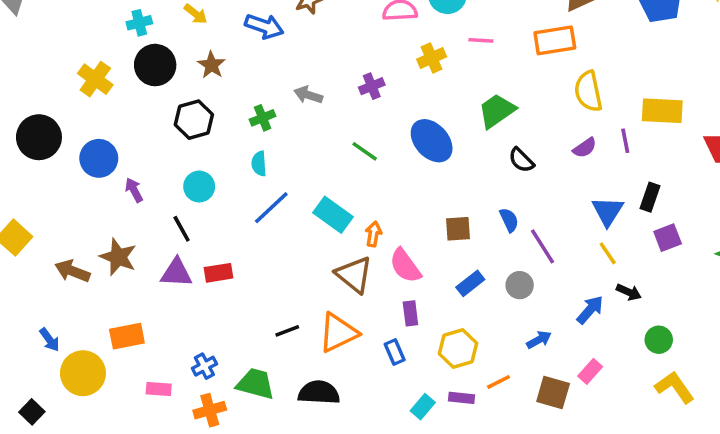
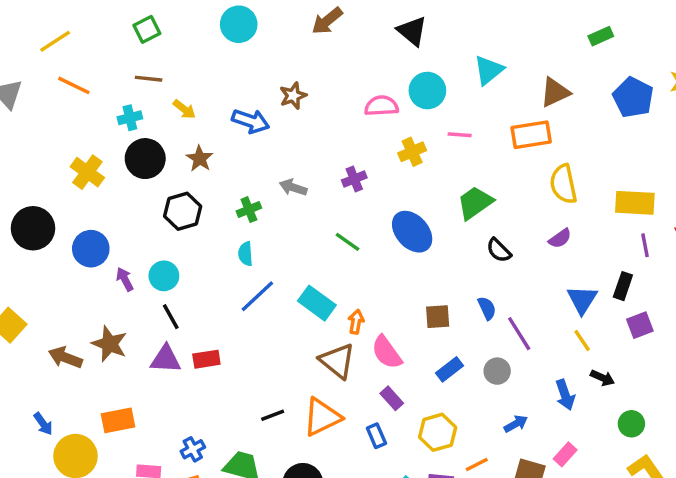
purple line: (625, 141) -> (645, 245), moved
cyan circle: (199, 187) -> (164, 276), moved
blue arrow: (590, 310) -> (565, 395), turned 120
purple rectangle: (410, 313) -> (392, 398), turned -35

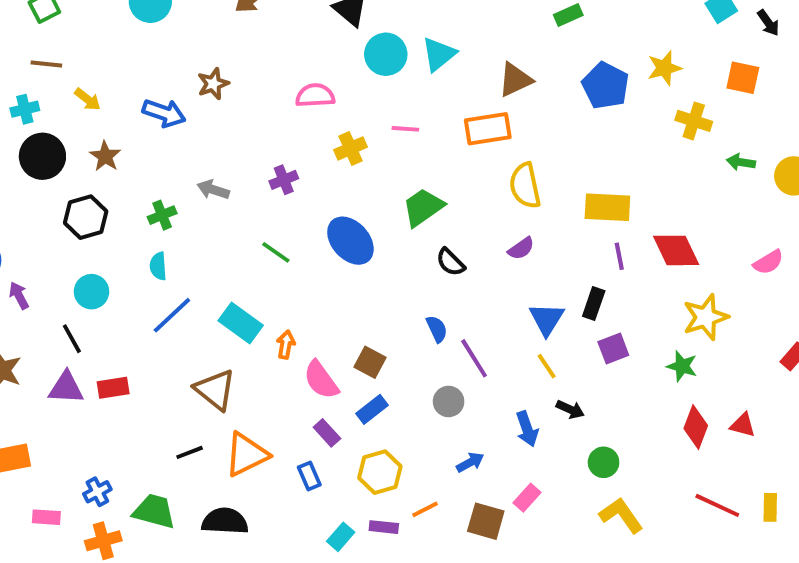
cyan circle: (427, 91) -> (386, 54), moved
cyan circle: (164, 276) -> (91, 292), moved
brown square: (438, 317) -> (370, 362), moved, turned 32
brown triangle: (337, 361) -> (215, 390), moved
blue rectangle: (450, 369) -> (372, 409), moved

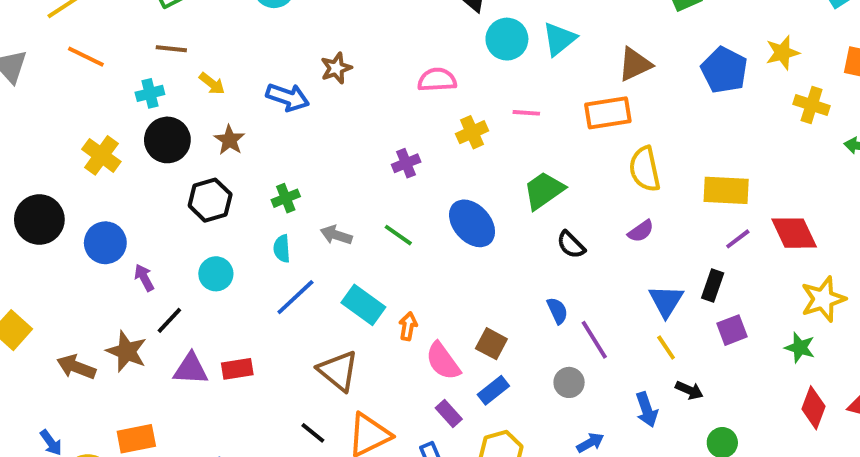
gray arrow: (213, 190) -> (336, 235), moved
purple line: (619, 256) -> (738, 239), turned 64
black line: (72, 339) -> (169, 320), moved, turned 72
black line: (190, 452) -> (313, 433), turned 60

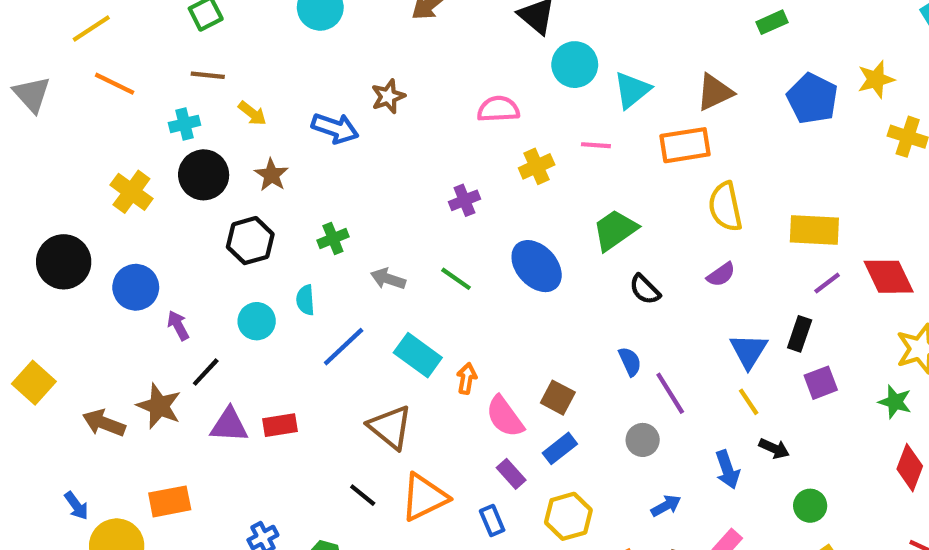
cyan triangle: (559, 39) -> (632, 90), moved
cyan semicircle: (282, 249) -> (305, 300), moved

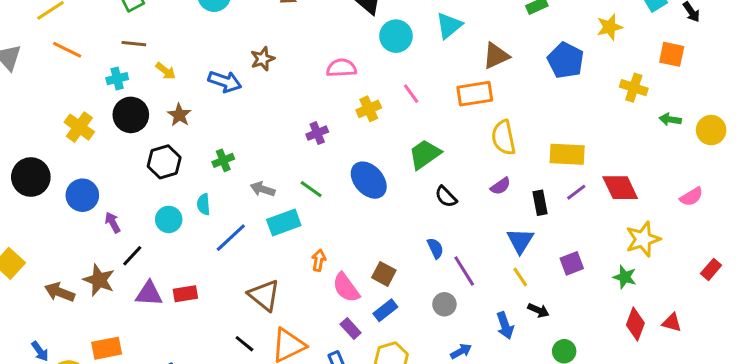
yellow star: (876, 79) -> (610, 27), moved
cyan triangle: (632, 90) -> (449, 26), moved
pink line: (596, 145) -> (411, 94), turned 50
black rectangle: (800, 334) -> (540, 203), moved, turned -30
cyan rectangle: (418, 355) -> (284, 222), moved, turned -56

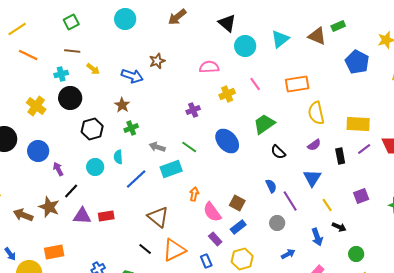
brown triangle: (496, 56) -> (317, 36), moved, turned 48
brown star: (179, 115) -> (122, 105), moved
blue triangle: (520, 241) -> (312, 178), moved

